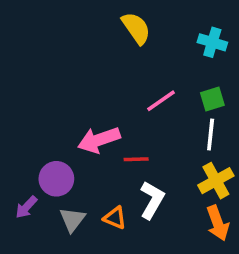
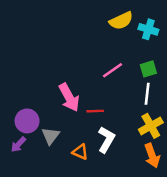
yellow semicircle: (136, 28) -> (121, 21), moved, turned 100
pink arrow: (99, 140) -> (69, 97), turned -100
purple circle: (56, 179) -> (27, 121), moved
gray triangle: (72, 220) -> (51, 136), moved

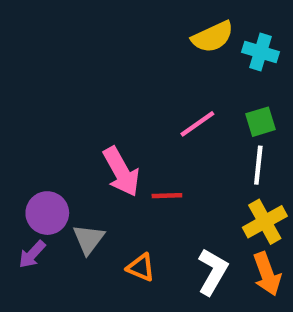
white L-shape: (106, 140) -> (213, 272), moved

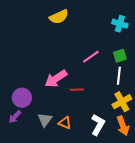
yellow semicircle: (213, 37) -> (59, 17), moved
pink arrow: (121, 172) -> (56, 79), turned 85
gray triangle: (89, 239) -> (45, 120), moved

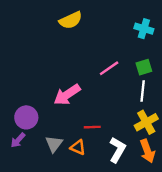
red line: (77, 90) -> (92, 127), moved

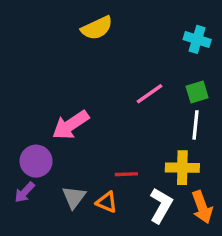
pink arrow: (67, 95) -> (71, 125), moved
yellow cross: (146, 122) -> (182, 168), moved, turned 30

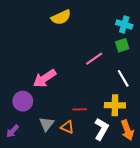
green square: (197, 92) -> (122, 45), moved
white line: (195, 125) -> (123, 78), turned -36
purple arrow: (25, 192) -> (12, 131), moved

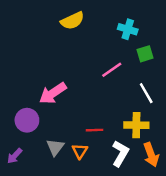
cyan cross: (124, 25) -> (128, 29), moved
orange triangle: (67, 127) -> (80, 151), turned 40

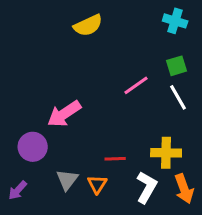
cyan cross: (128, 29) -> (175, 21), moved
white line: (146, 93) -> (178, 97), moved

